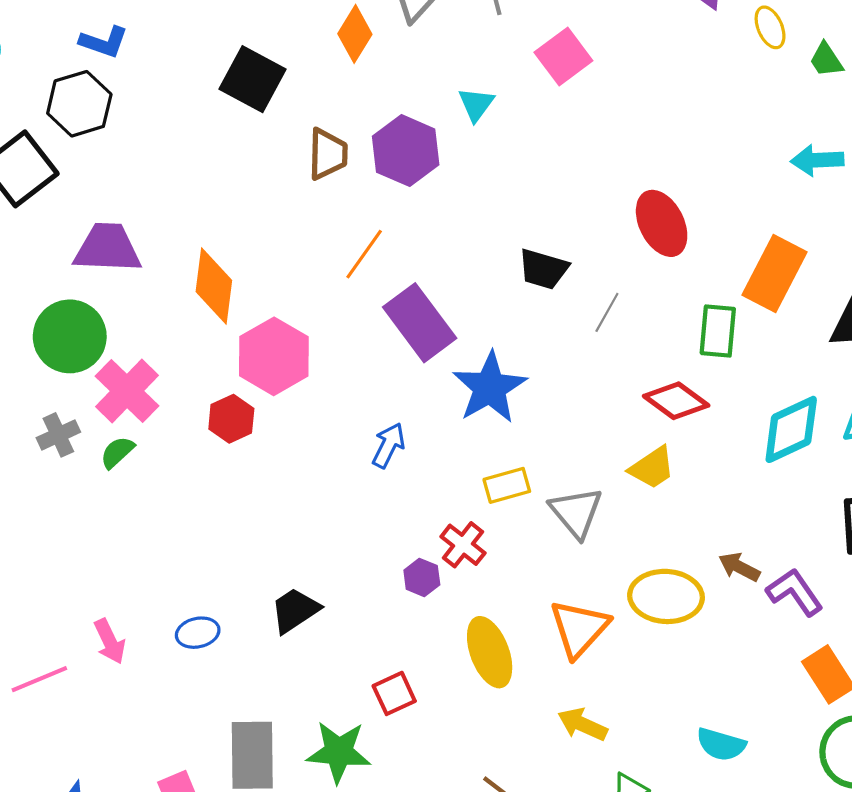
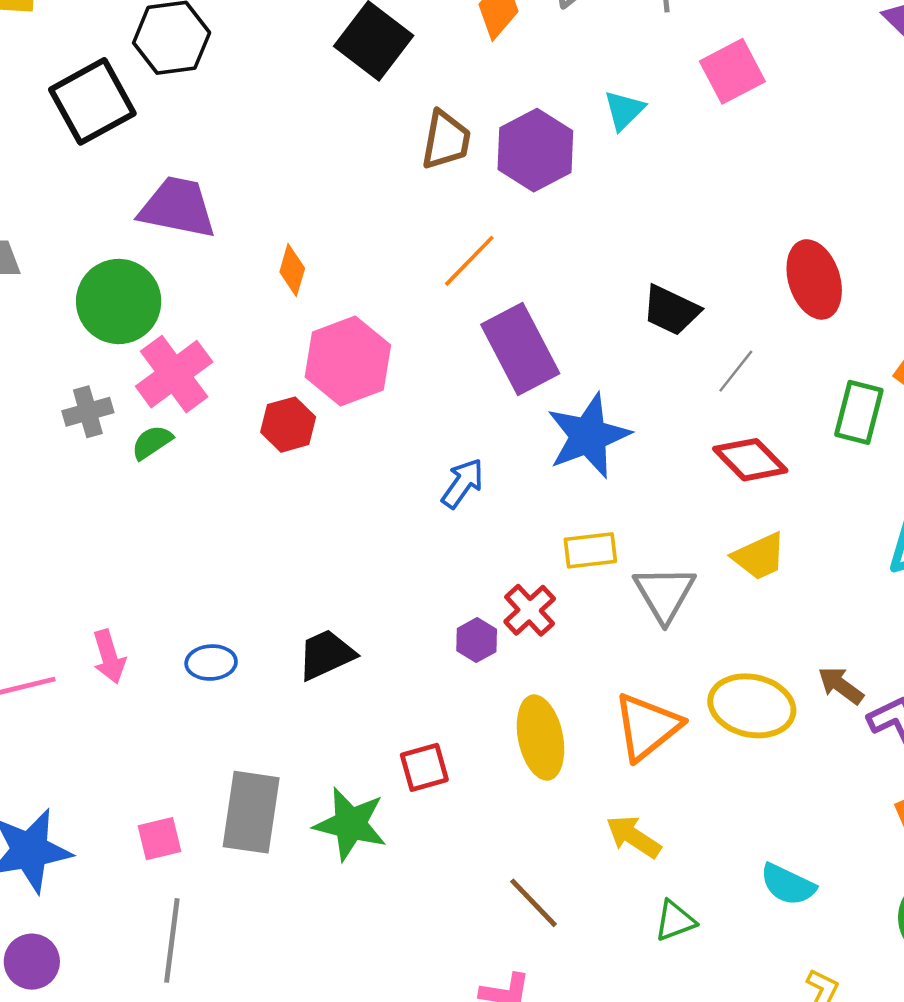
orange diamond: (214, 286) -> (292, 270), size x0.6
red diamond: (676, 401) -> (750, 460), moved

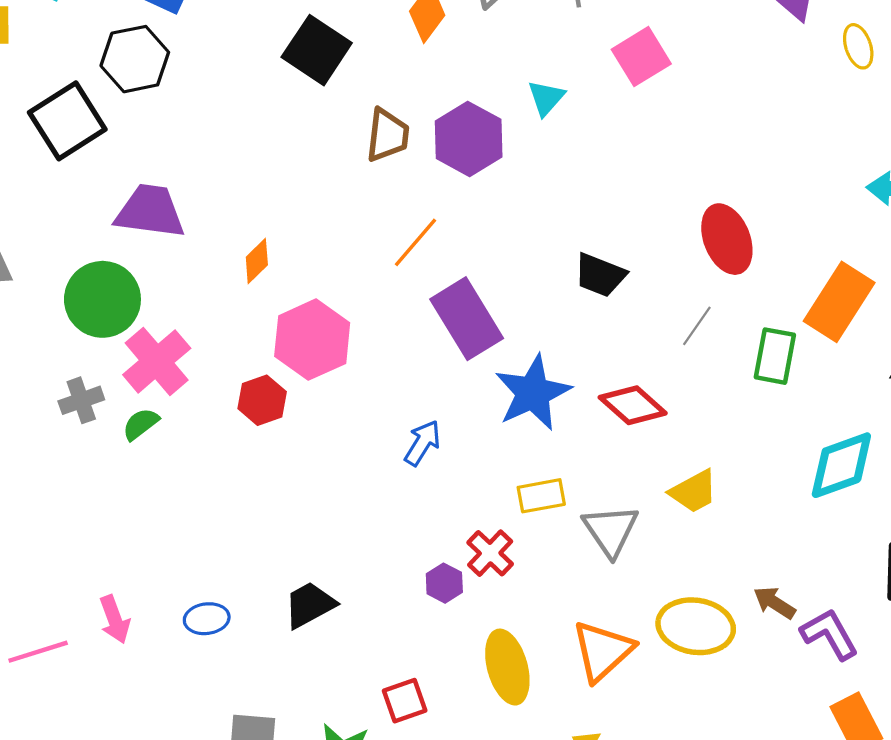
orange diamond: (292, 270) -> (257, 261), turned 33
gray line: (736, 371) -> (697, 326), moved
red diamond: (750, 460) -> (633, 405), moved

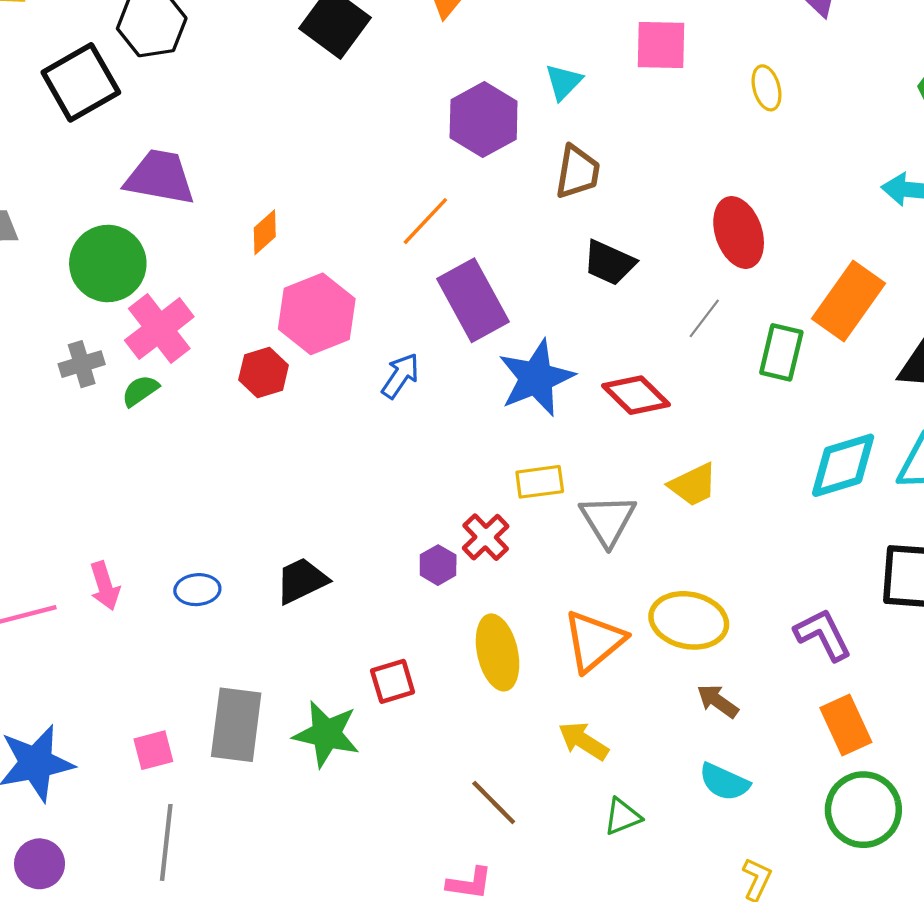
yellow ellipse: (858, 46) -> (767, 88), moved
pink square: (641, 57) -> (661, 45), turned 30
brown trapezoid: (387, 135) -> (578, 172), moved
blue arrow: (422, 443) -> (400, 376), moved
brown arrow: (774, 603) -> (718, 701), moved

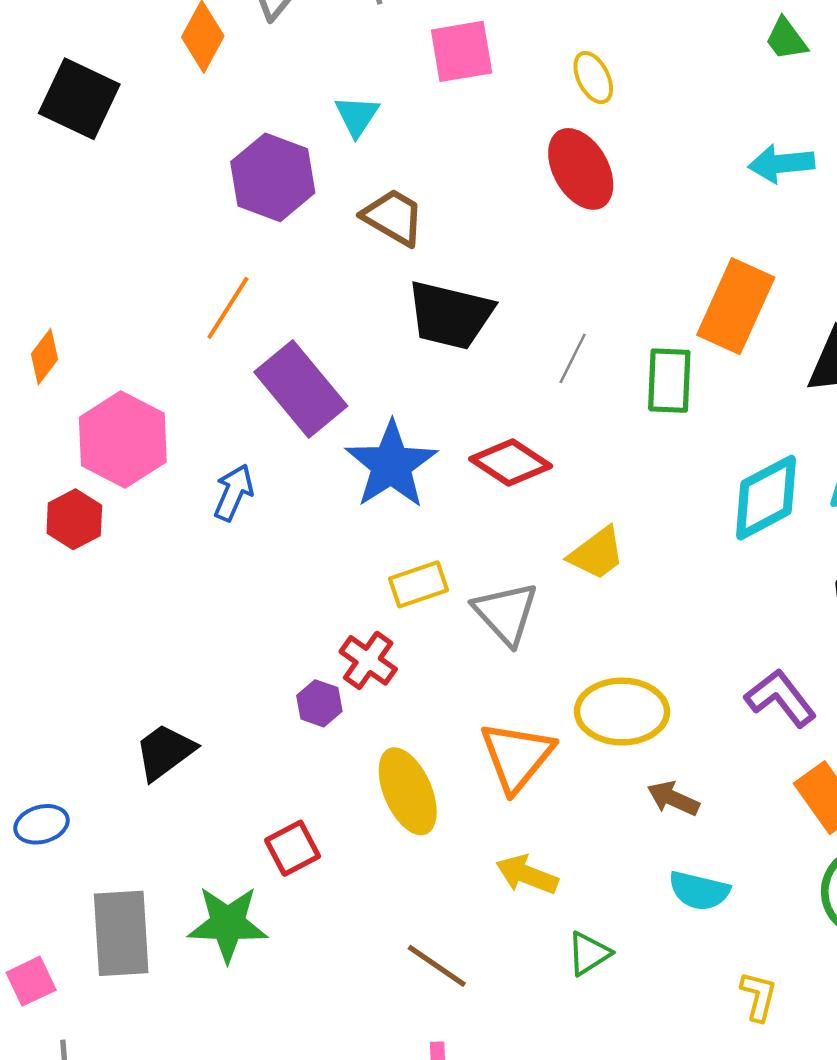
brown trapezoid: (578, 172) -> (393, 217), turned -58
red ellipse: (739, 233) -> (581, 169), moved
black trapezoid: (609, 263) -> (450, 315), size x1.4
blue ellipse: (197, 590) -> (42, 824), moved

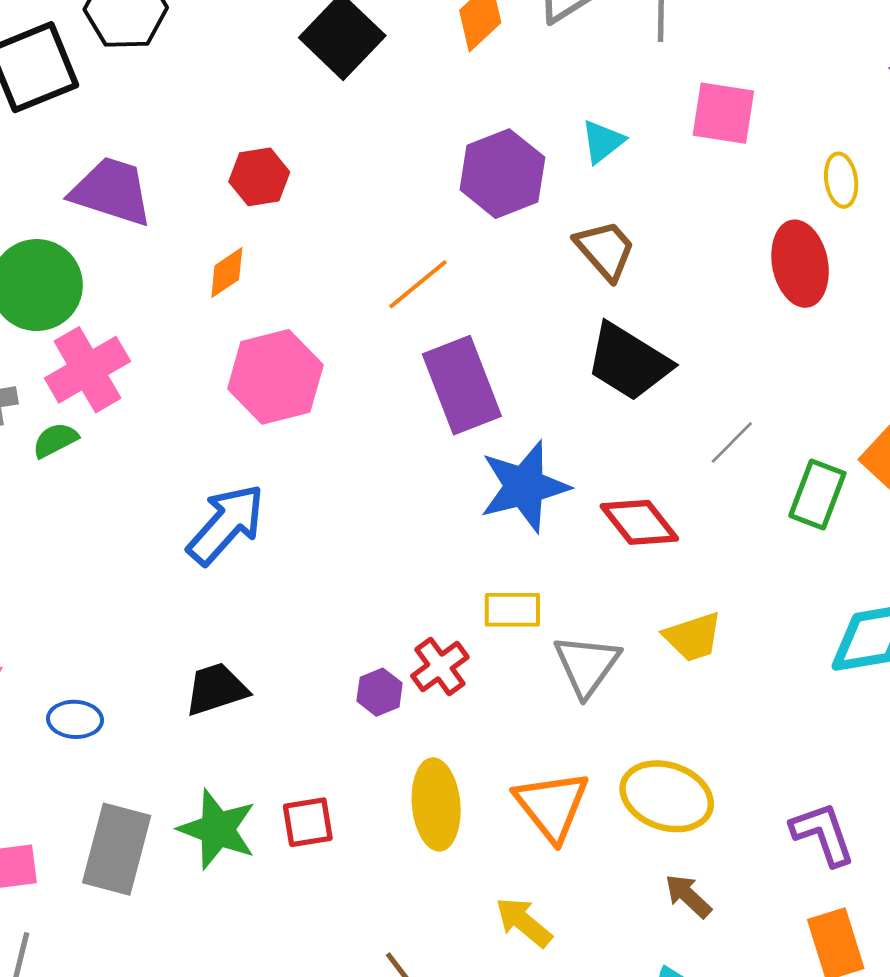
blue arrow: (234, 493) -> (226, 524), moved, size x1.6
red hexagon: (74, 519) -> (259, 177), moved
orange triangle: (517, 756) -> (552, 806), turned -36
green star: (228, 924) -> (217, 829), moved

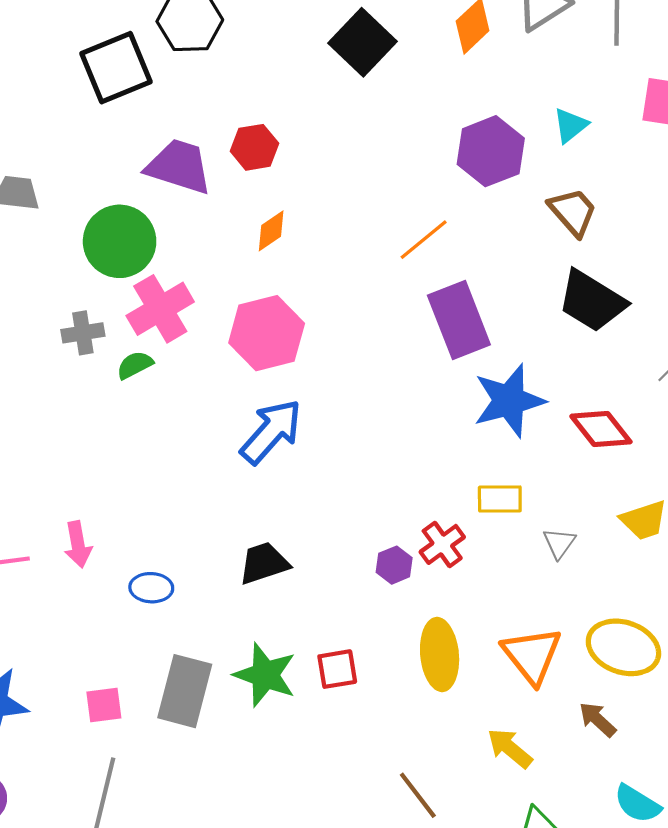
red hexagon: (259, 177) -> (254, 147), moved
pink hexagon: (275, 377) -> (267, 333), moved
gray triangle: (587, 665) -> (559, 543), size x0.6
brown arrow: (688, 896) -> (597, 719), moved

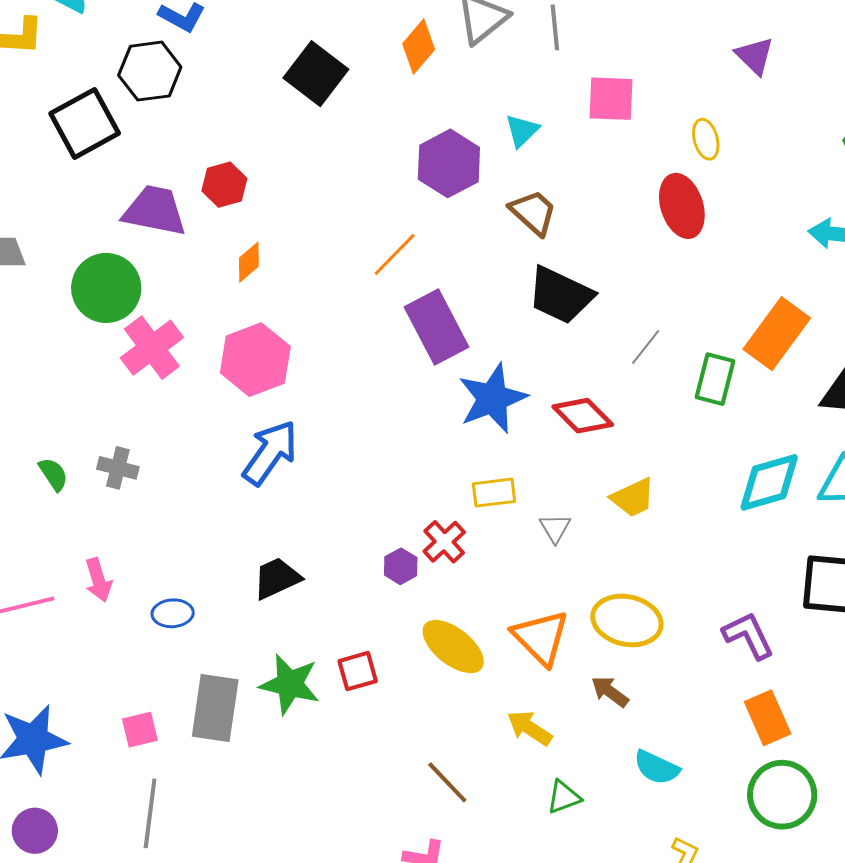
gray cross: (83, 333) -> (118, 468), moved, turned 30
green semicircle: (135, 365) -> (53, 474), moved, turned 90
yellow ellipse: (440, 655) -> (453, 647), turned -40

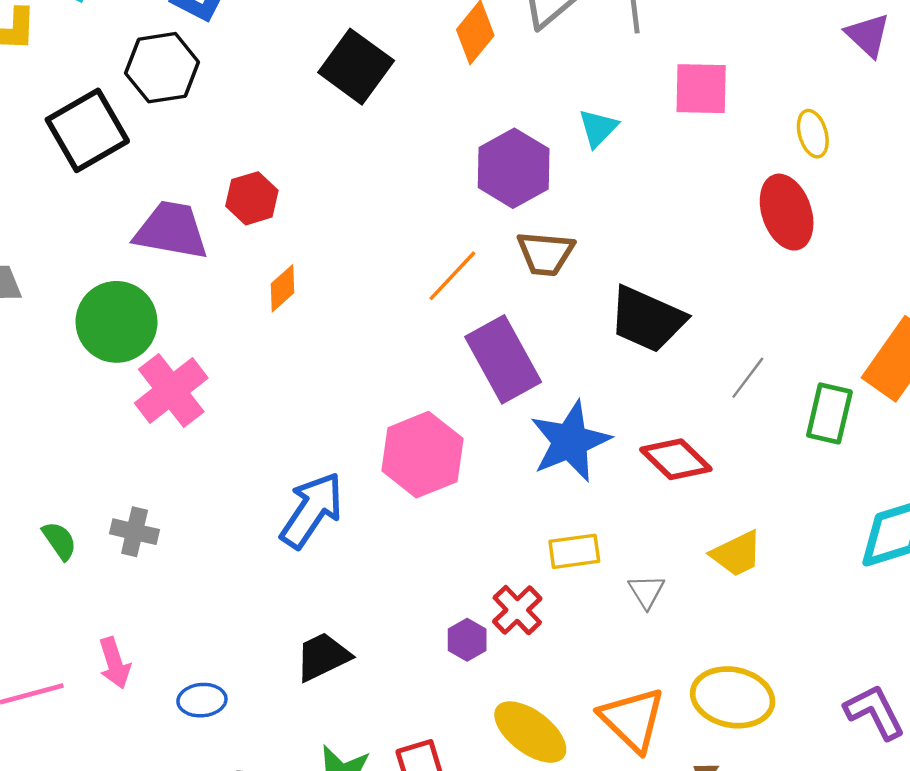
brown trapezoid: (533, 212) -> (546, 253), moved, turned 144
pink hexagon: (255, 360) -> (422, 455), moved

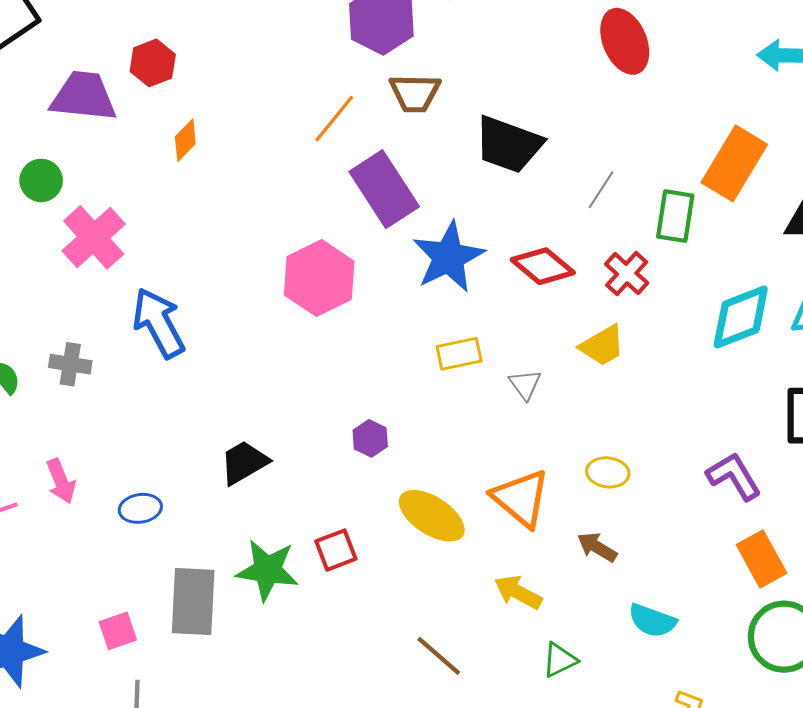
green circle: (117, 322) -> (41, 180), size x0.6
blue arrow: (312, 510) -> (159, 323), moved, turned -58
red cross: (517, 610) -> (627, 274), moved
yellow ellipse: (733, 697) -> (608, 472), size x0.6

